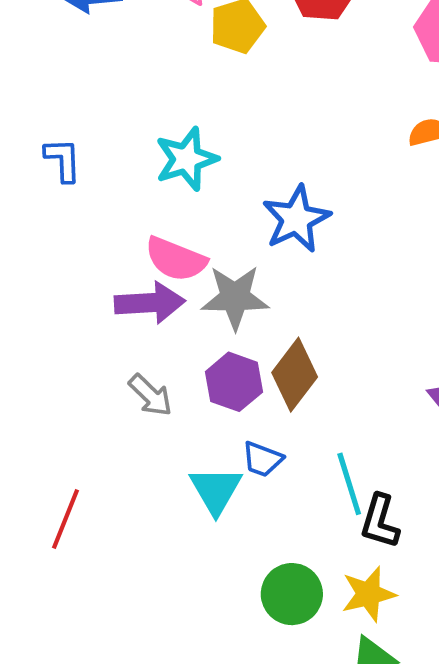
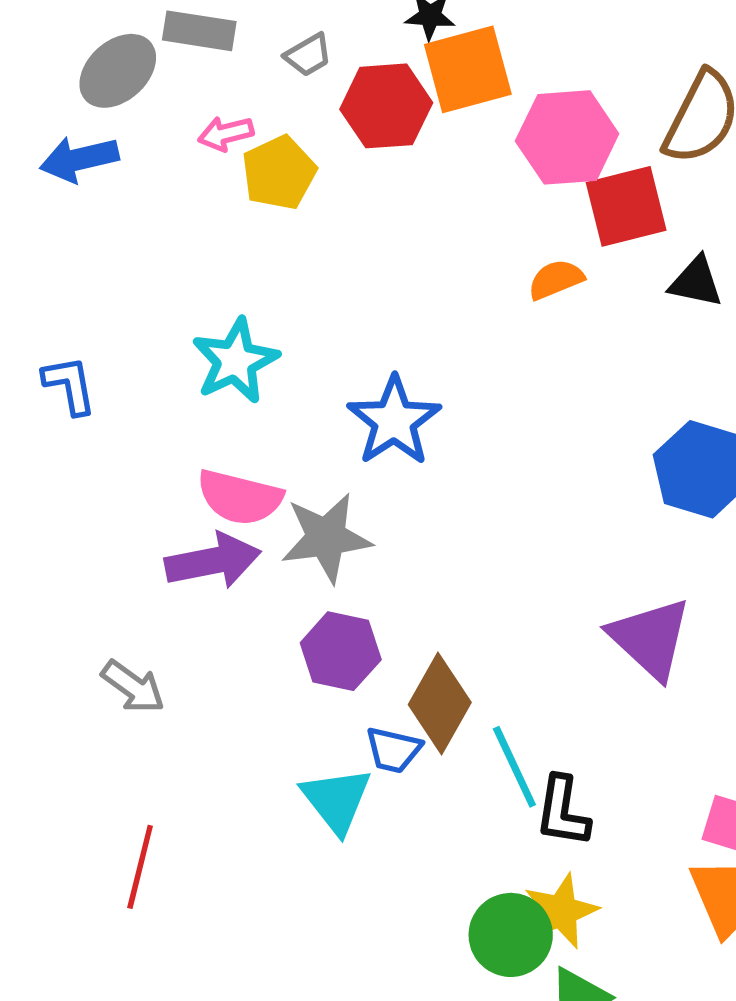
brown diamond: (295, 375) -> (440, 704), moved
gray arrow: (150, 395) -> (133, 687), moved
green circle: (292, 594) -> (511, 935), moved

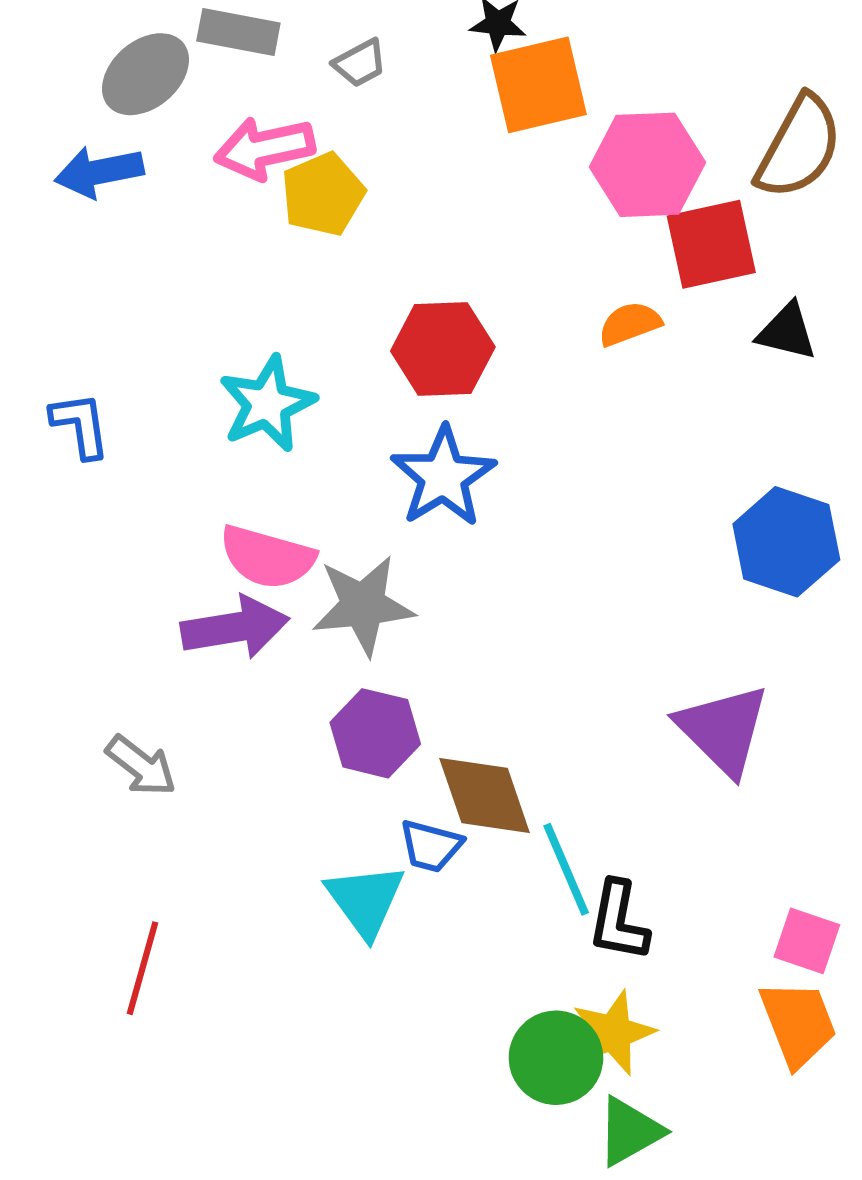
red hexagon: (386, 106) -> (443, 349), moved
pink arrow: (226, 134) -> (264, 148), size x1.6
brown diamond: (440, 704) -> (485, 796), turned -50

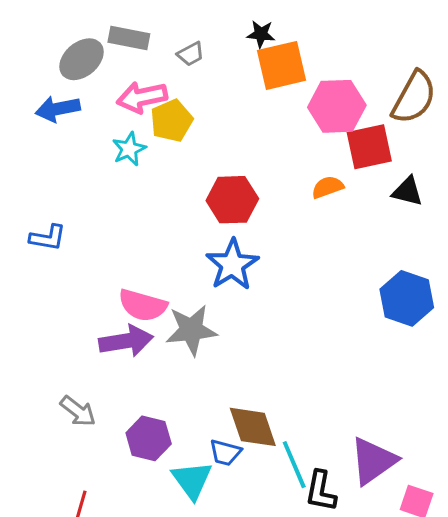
cyan star: (267, 404) -> (129, 149), moved, size x0.7
blue L-shape: (80, 425) -> (48, 238), turned 108
purple triangle: (723, 730) -> (373, 461), moved, turned 40
purple hexagon: (375, 733) -> (149, 438), moved

